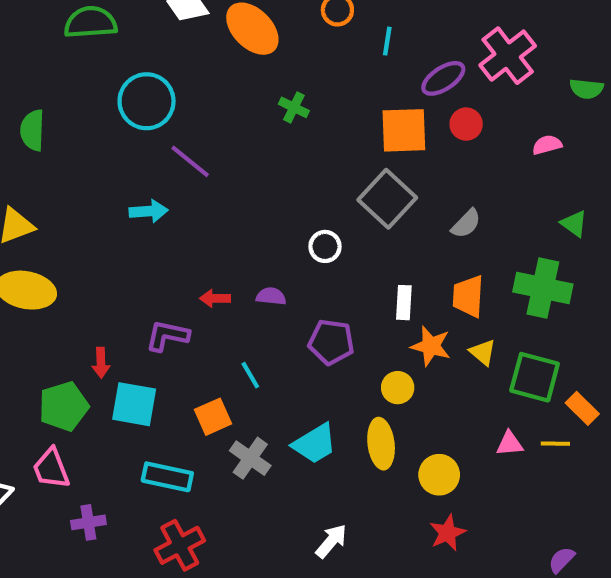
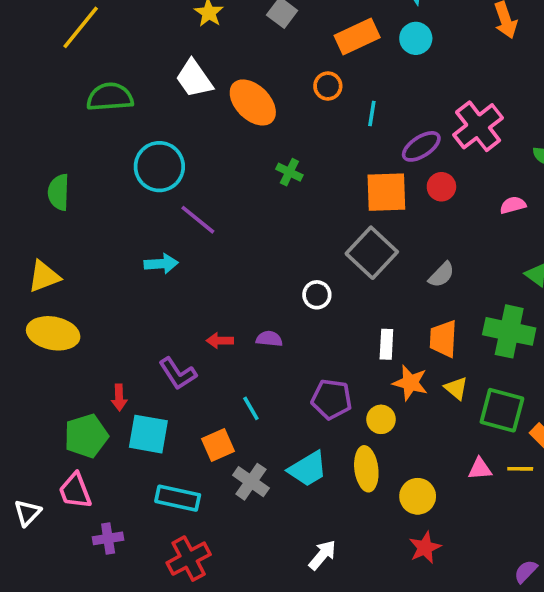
purple L-shape: (167, 336) -> (178, 374), turned -135
purple pentagon: (331, 342) -> (332, 399), moved

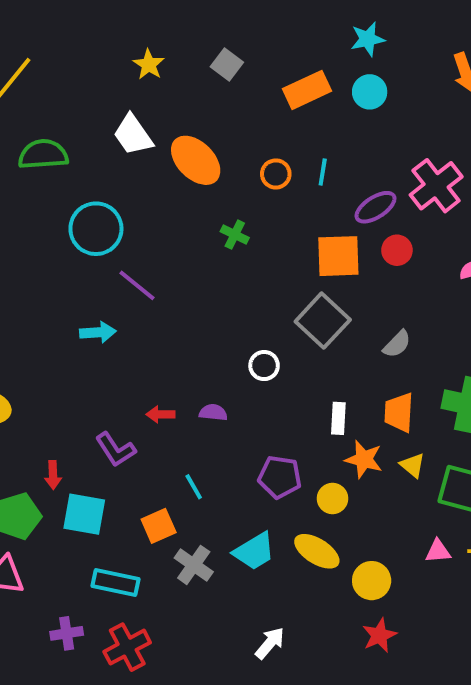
orange circle: (328, 86) -> (276, 174), moved
yellow ellipse: (366, 469) -> (317, 551), turned -51
purple cross: (108, 538) -> (67, 633), moved

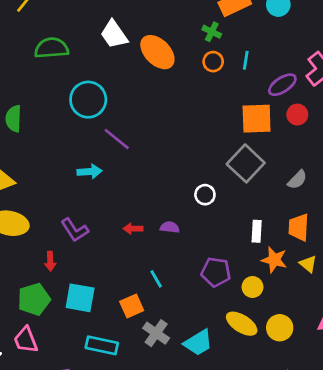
green cross: (235, 235) -> (212, 32), moved
purple L-shape: (115, 450) -> (75, 230), moved
red arrow: (53, 475) -> (50, 261), moved
cyan trapezoid: (254, 551) -> (198, 343), moved
yellow circle: (372, 581) -> (280, 328), moved

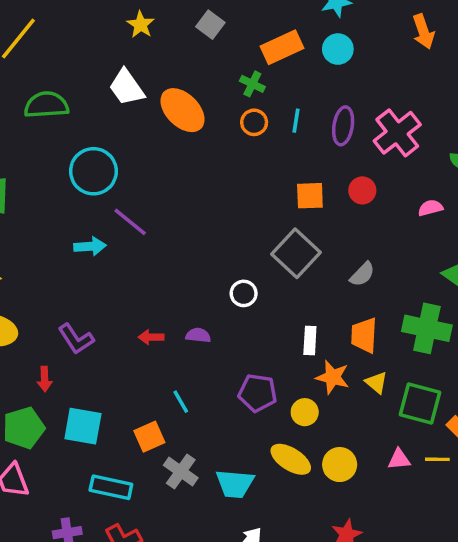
purple ellipse: (282, 85) -> (343, 126), moved, turned -48
orange square: (257, 119) -> (310, 196), size x0.7
cyan arrow: (90, 172) -> (90, 246), moved
cyan trapezoid: (198, 343) -> (235, 484), turned 36

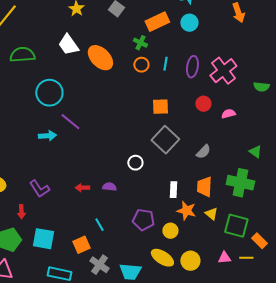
orange square: (310, 196) -> (160, 107), moved
pink semicircle: (430, 208) -> (228, 114), moved

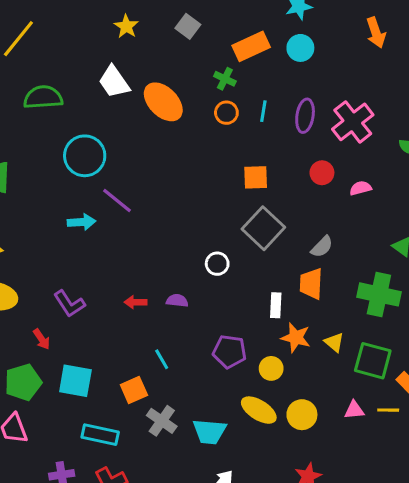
orange trapezoid: (204, 187) -> (311, 284), moved
red arrow: (21, 212) -> (42, 339), turned -32

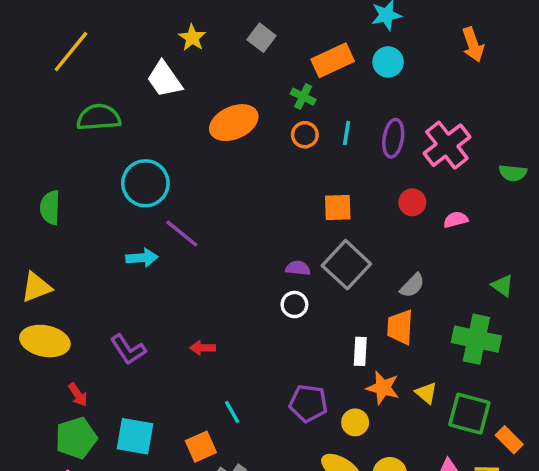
white trapezoid: (114, 82) -> (164, 79), moved
orange ellipse: (163, 102) -> (234, 123), turned -69
purple semicircle: (177, 301) -> (298, 268), moved
red arrow: (42, 339) -> (78, 395), moved

